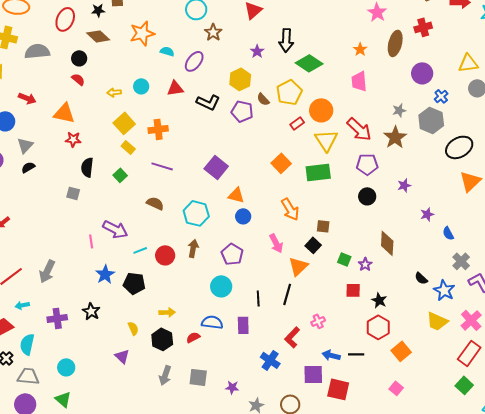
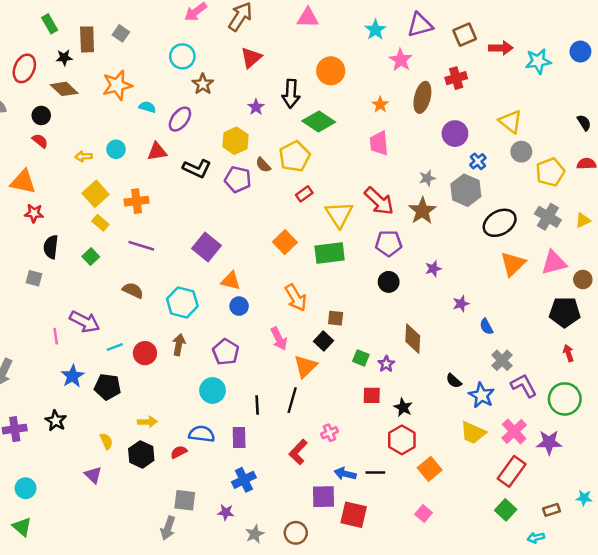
yellow triangle: (468, 63) -> (510, 121), turned 45
orange circle: (321, 110) -> (331, 71), moved
blue cross: (270, 360) -> (244, 480), moved, turned 30
gray arrow: (165, 375) -> (168, 528), moved

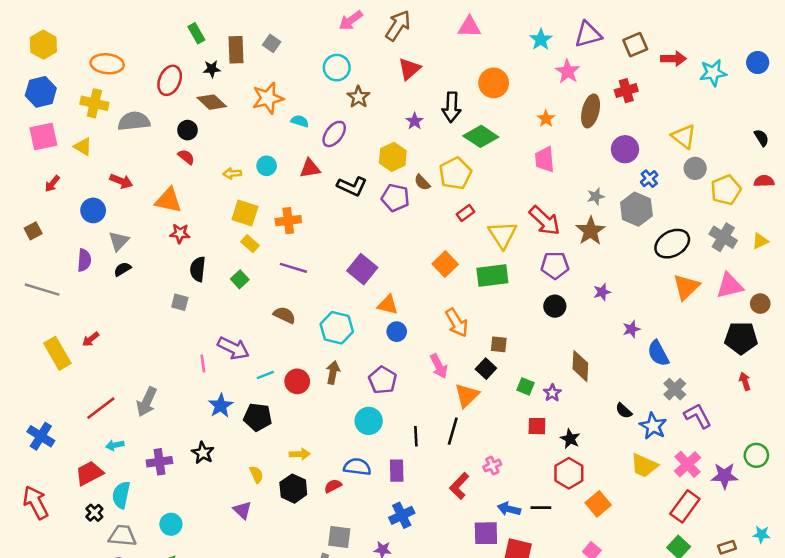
yellow square: (95, 194) -> (245, 213), turned -30
blue semicircle: (486, 327) -> (658, 353), size x1.5
green circle: (565, 399) -> (756, 455), moved, size x0.7

